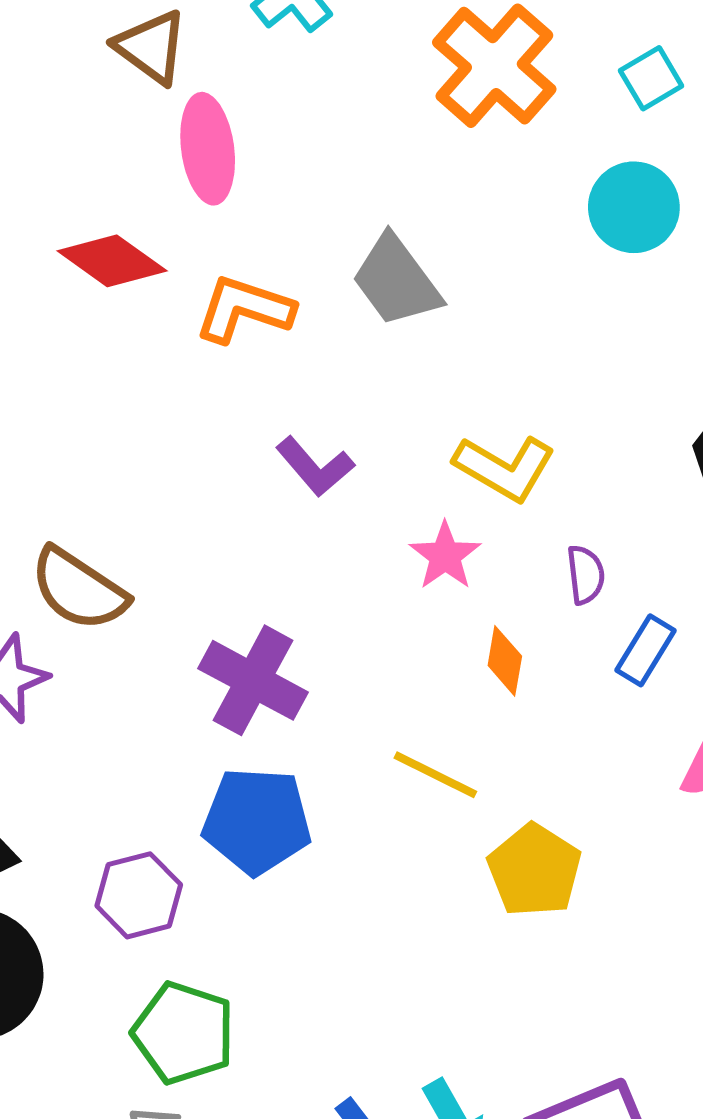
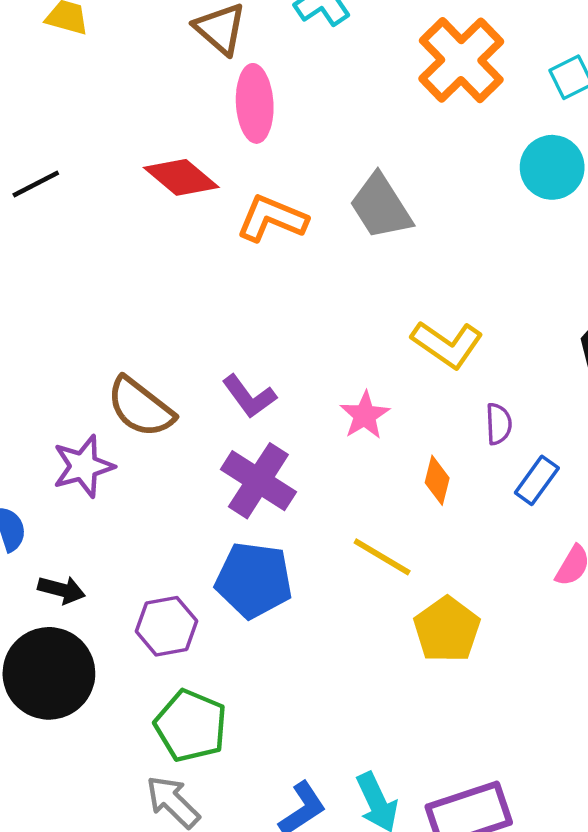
purple L-shape: (315, 467) -> (249, 396), moved
pink star: (445, 556) -> (365, 415), moved

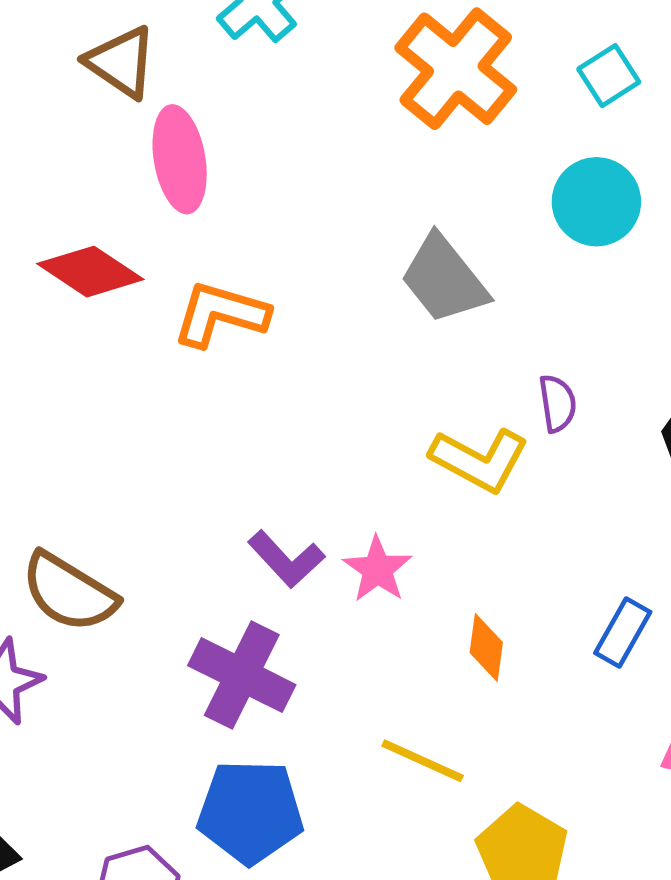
gray trapezoid: (381, 207) -> (444, 279), moved
purple L-shape: (249, 396) -> (286, 559), moved
purple semicircle: (499, 424) -> (557, 403), moved

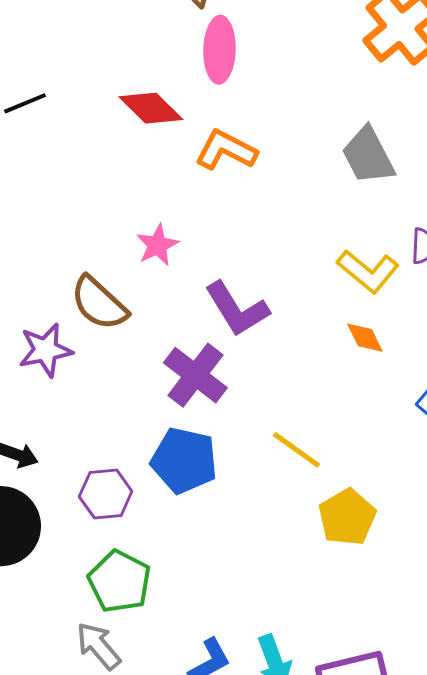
purple L-shape: (286, 559) -> (237, 309), size x1.4
pink star: (377, 569) -> (157, 245), moved
orange diamond: (486, 647) -> (365, 338), moved, turned -45

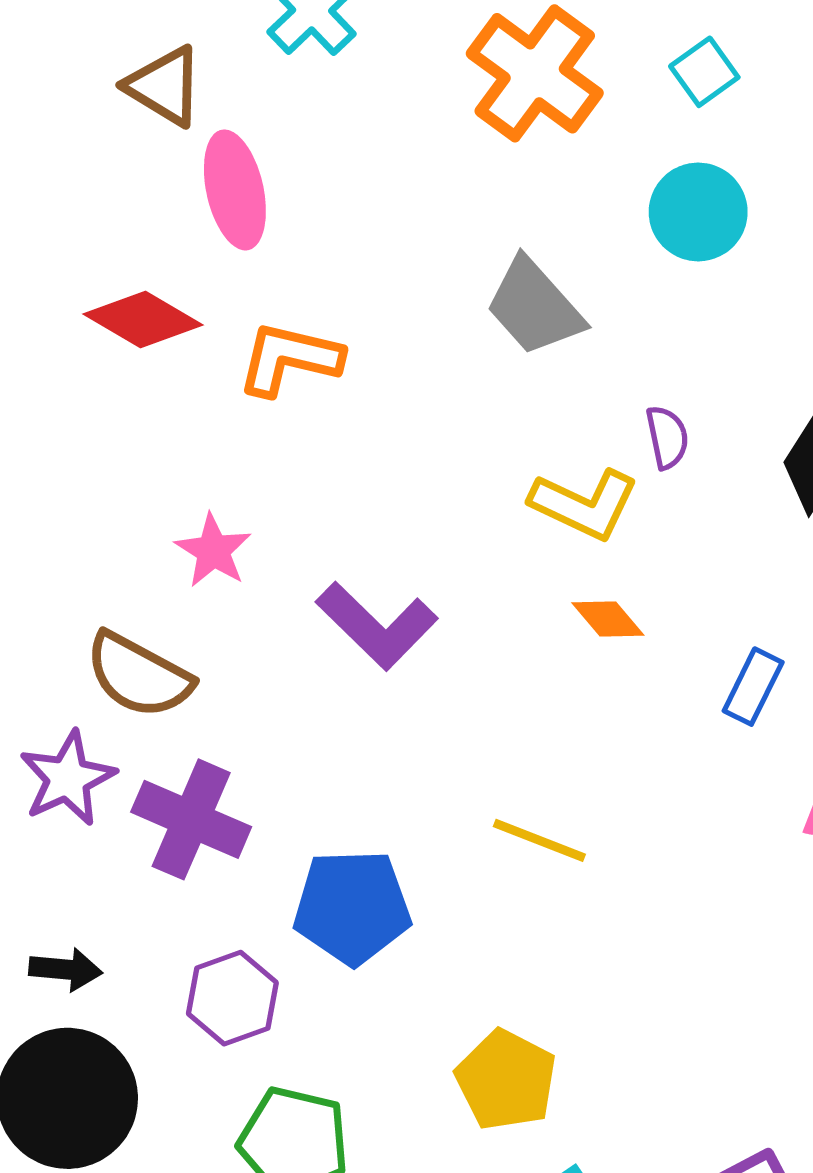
purple cross: (195, 375) -> (191, 819), moved
yellow pentagon: (347, 517) -> (506, 1080), moved

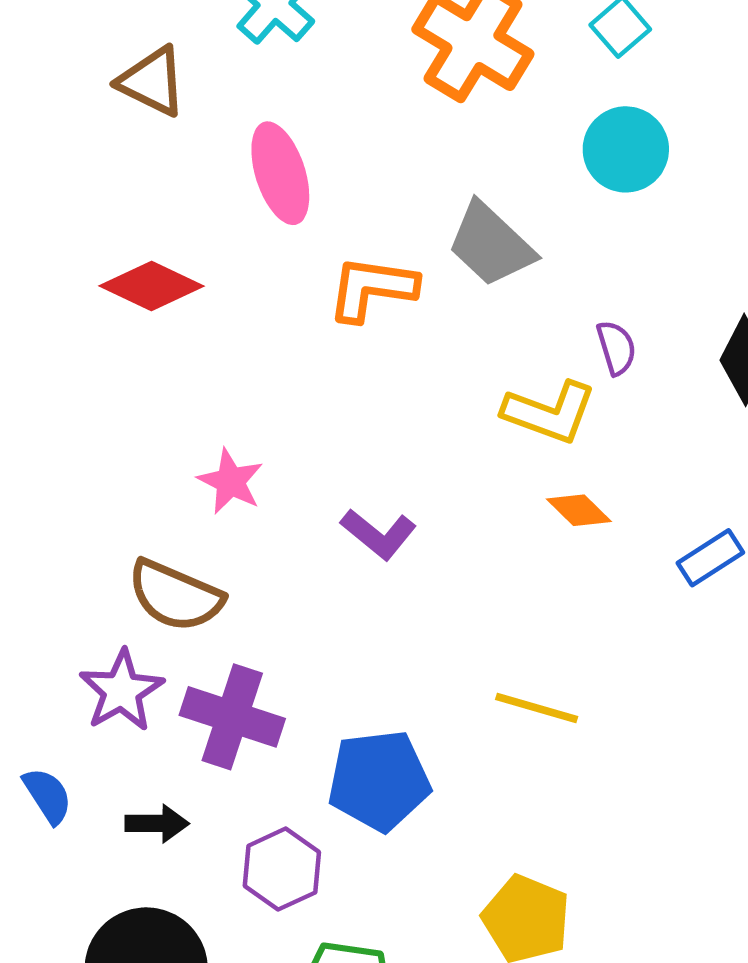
pink ellipse: (235, 190) -> (280, 173), moved
orange L-shape: (289, 359) -> (372, 288), moved
purple L-shape: (377, 626) -> (379, 534), size x0.7
blue rectangle: (753, 687) -> (710, 558), turned 36
black arrow: (66, 969) -> (157, 824), moved

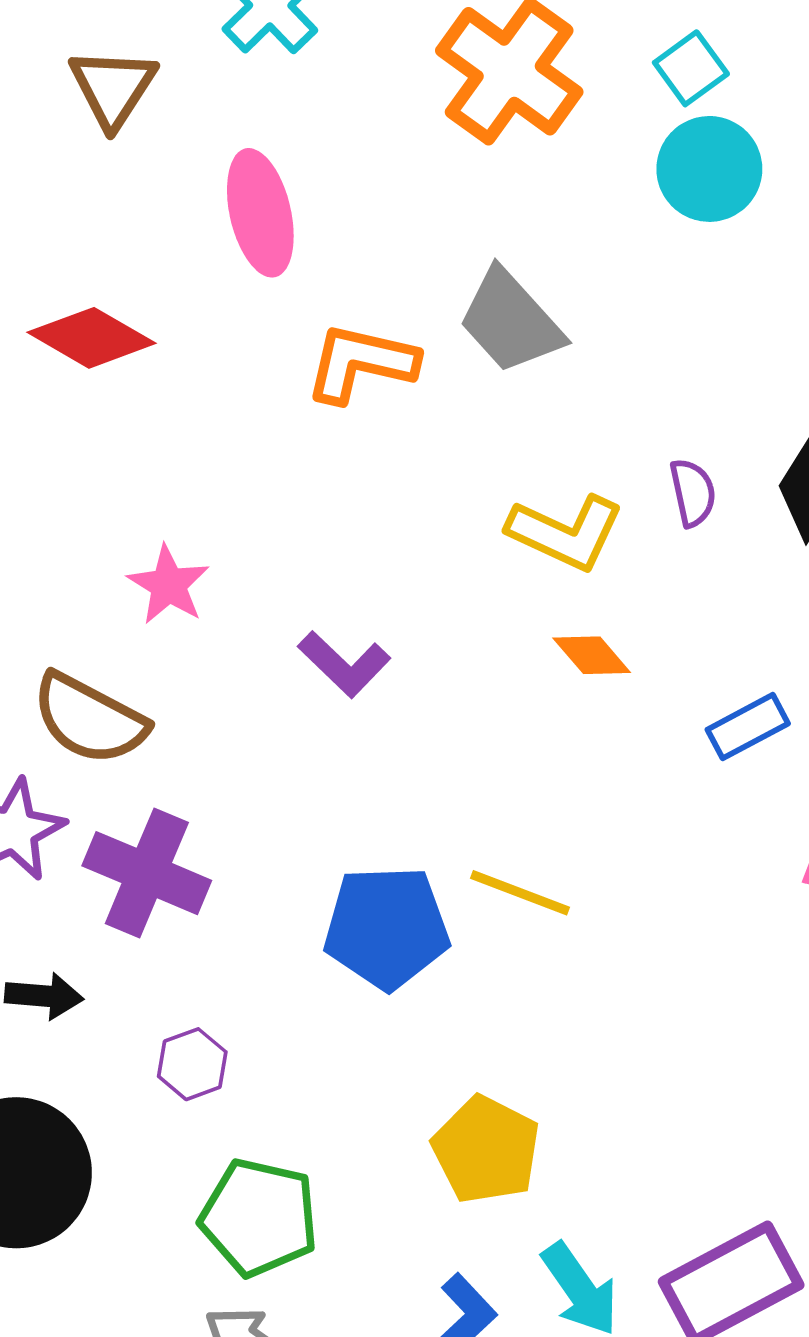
brown triangle: (152, 81) -> (113, 88), turned 32
cyan circle: (626, 149) -> (709, 169), moved
purple semicircle: (616, 348) -> (693, 493), moved
blue pentagon: (379, 780) -> (387, 927), moved
purple hexagon: (282, 869) -> (192, 1064), size x0.7

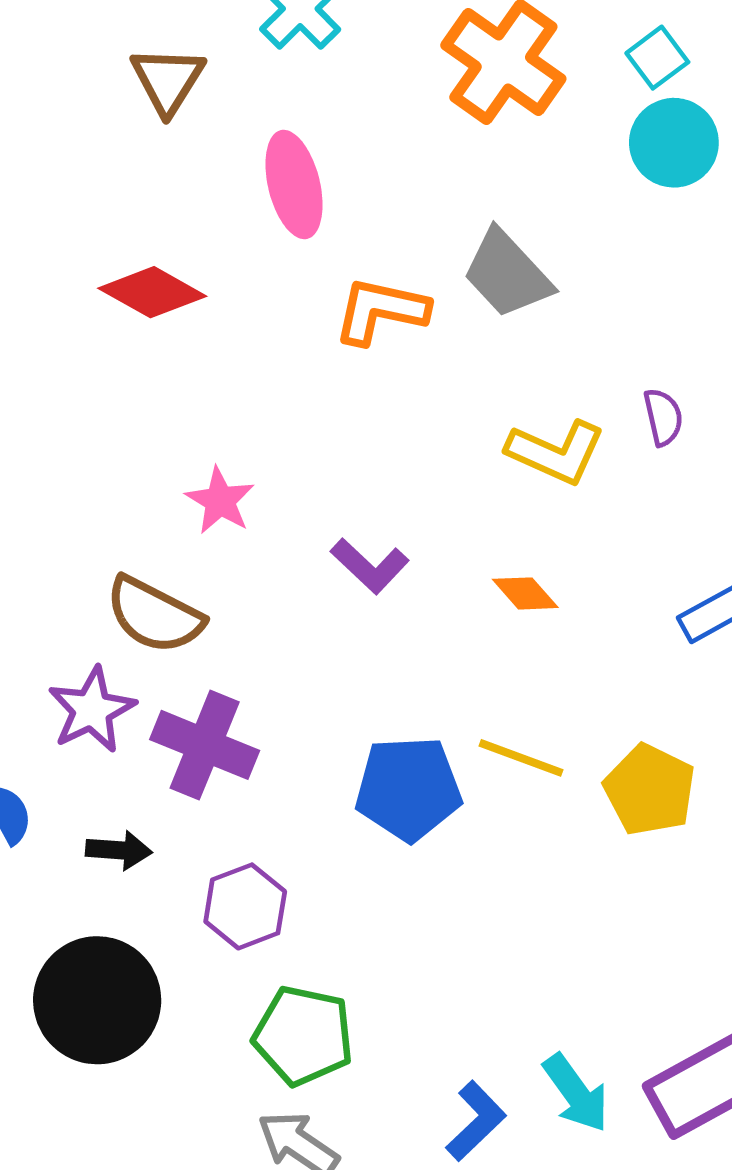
orange diamond: (592, 655) -> (525, 593), moved
purple hexagon: (192, 1064) -> (245, 906), size x1.4
yellow pentagon: (486, 1150) -> (650, 790), moved

